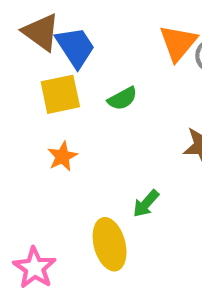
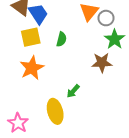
green semicircle: (122, 99) -> (61, 39), turned -48
orange star: (62, 156) -> (32, 68), size x1.6

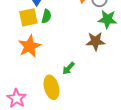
green semicircle: (61, 39) -> (46, 16), moved
green star: (114, 39) -> (107, 19), turned -30

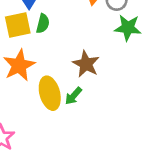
brown star: (95, 41) -> (86, 64), moved, turned 30
yellow ellipse: (51, 87) -> (50, 93), moved

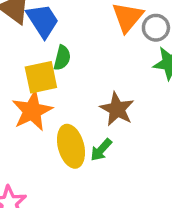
yellow square: (18, 25) -> (41, 77), moved

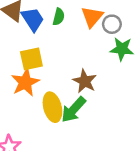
green semicircle: (62, 58) -> (59, 17), moved
green arrow: (101, 150) -> (74, 110), size x1.6

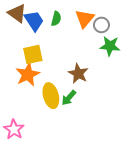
green arrow: (74, 110) -> (69, 98), size x0.7

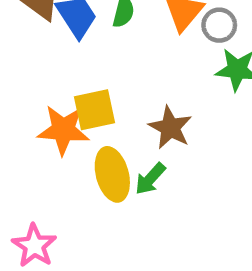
yellow square: (33, 54) -> (94, 110), moved
orange star: (28, 75) -> (63, 130), turned 30

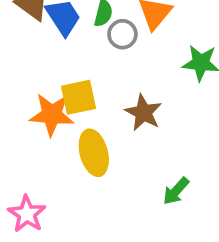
gray circle: (219, 25) -> (122, 34), moved
green arrow: (150, 179) -> (176, 191), moved

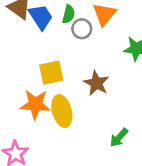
orange star: (52, 115) -> (35, 104), moved

